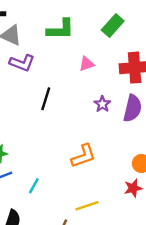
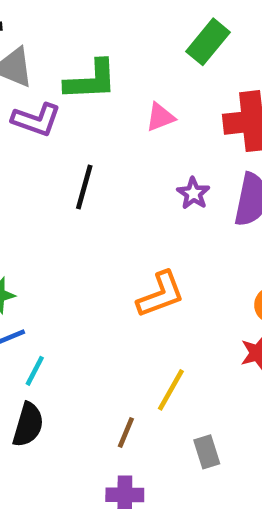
green L-shape: (61, 29) -> (91, 80), moved
cyan line: (34, 186) -> (35, 371), moved
yellow line: (87, 206) -> (171, 390), turned -40

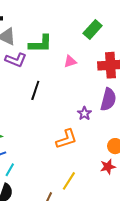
purple star: (193, 193) -> (84, 113), moved

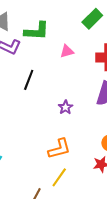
purple star: (84, 113) -> (65, 107), moved
orange L-shape: (66, 139) -> (59, 149), moved

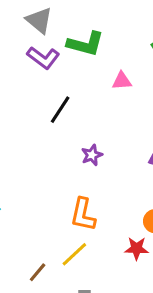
purple star: (65, 107) -> (92, 155), moved
orange L-shape: (59, 149) -> (83, 215), turned 105

